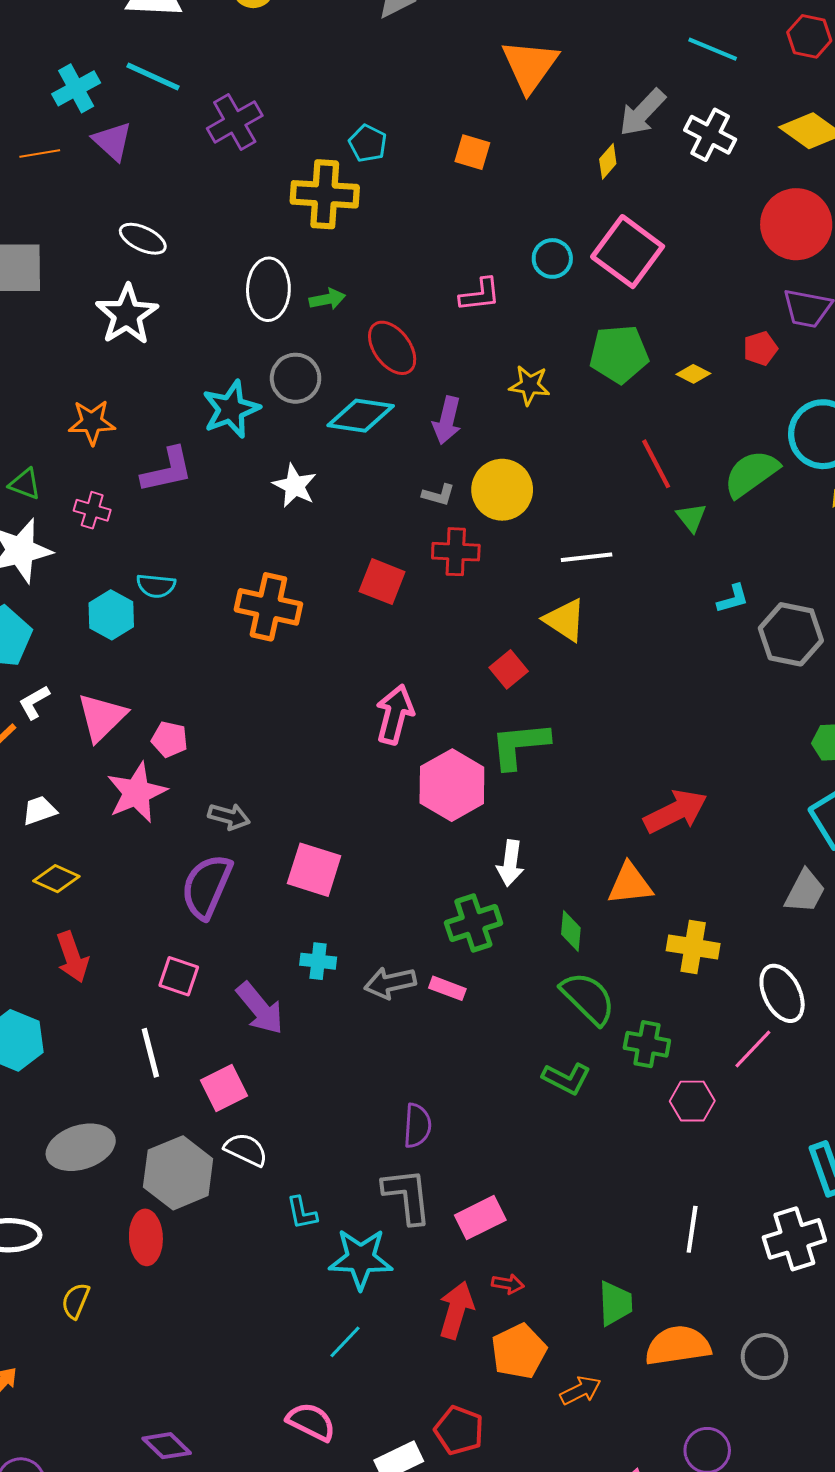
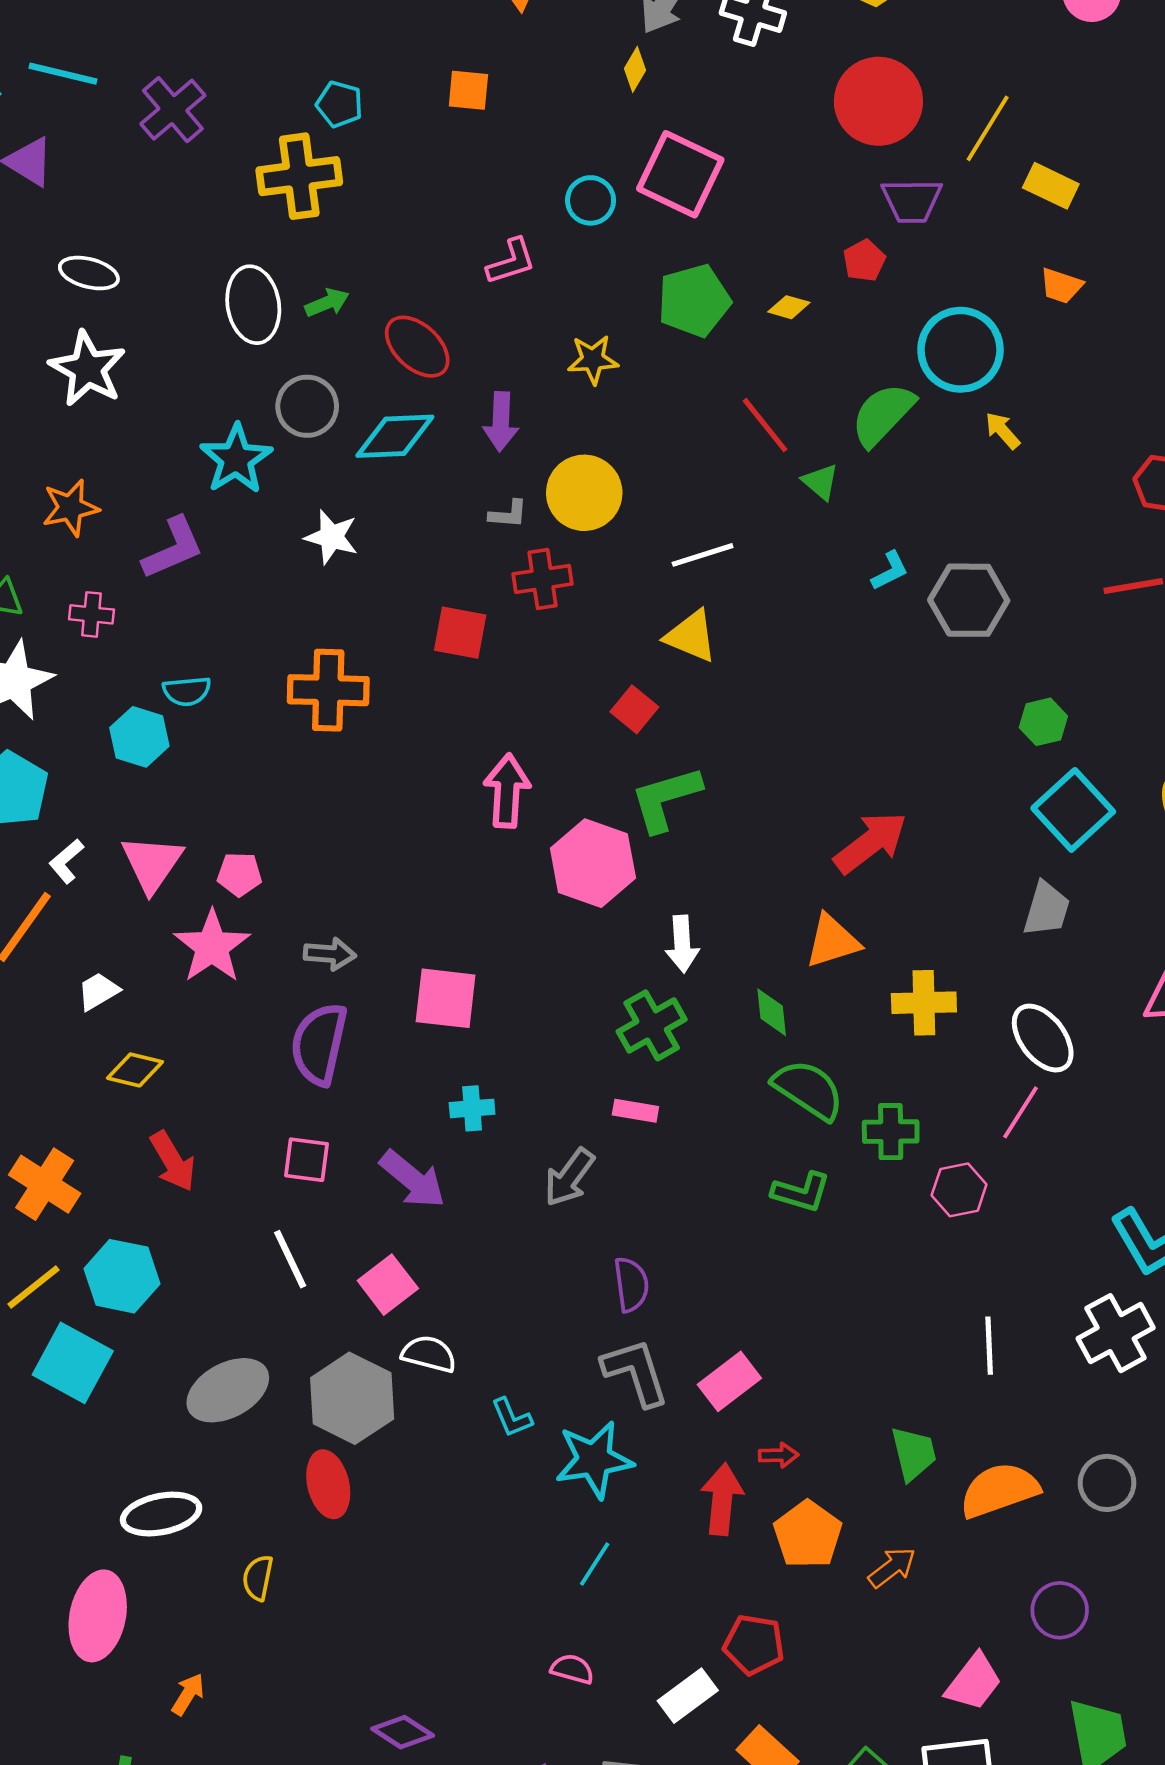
gray arrow: (390, 983) -> (569, 1177), moved, turned -30
pink semicircle: (311, 1422) -> (572, 1669), size x0.7

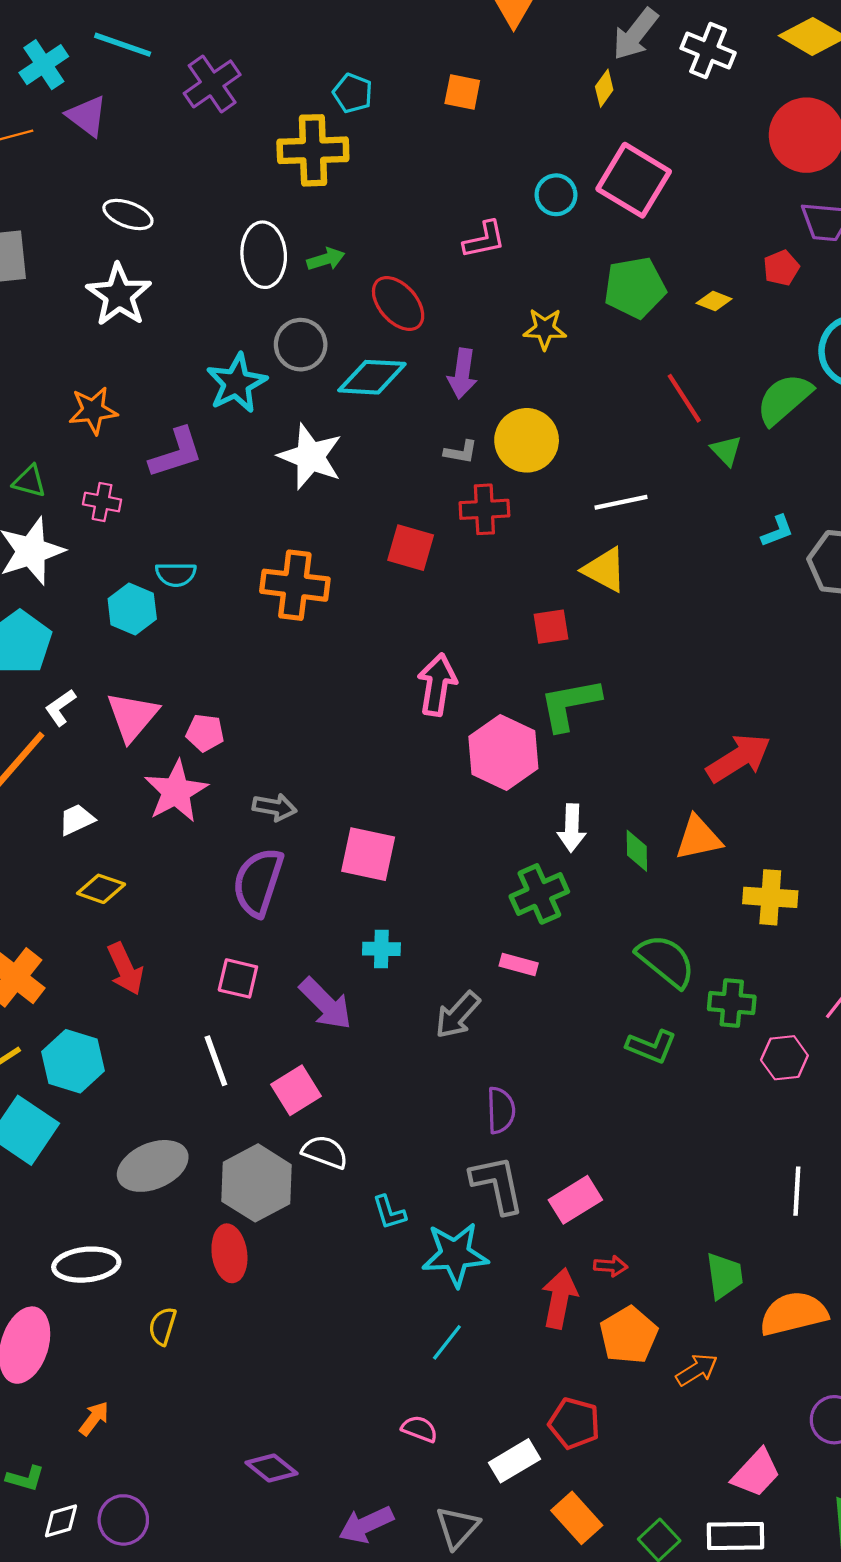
white star: (331, 537) -> (310, 457), size x1.4
red square: (634, 709) -> (551, 627), turned 36
green diamond: (772, 1012) -> (637, 851), moved

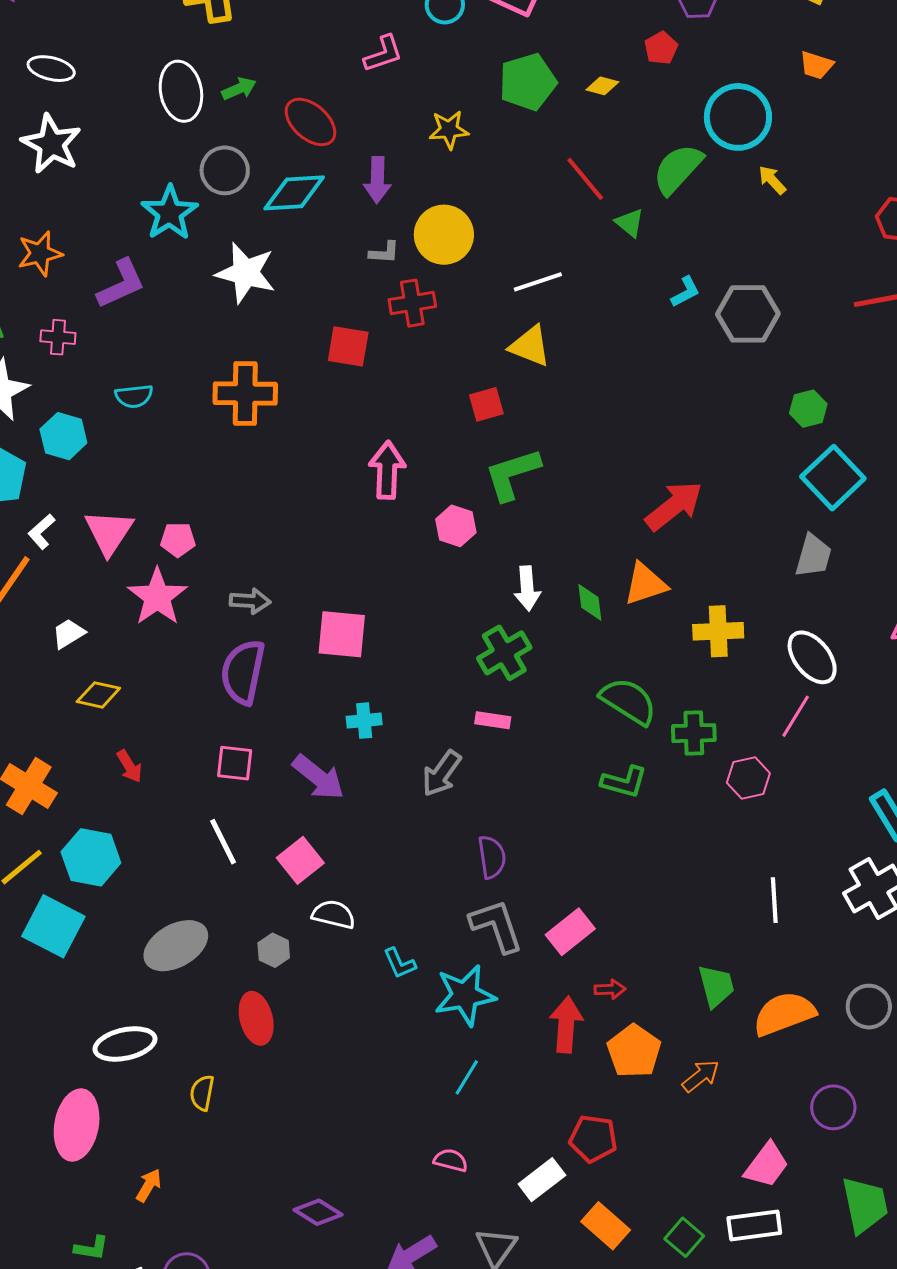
cyan hexagon: (132, 609) -> (63, 436), moved
pink hexagon: (503, 753) -> (456, 526), size x0.6
red arrow: (125, 969) -> (129, 766), size x0.7
gray hexagon: (257, 1183) -> (274, 950), size x0.5

